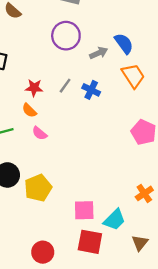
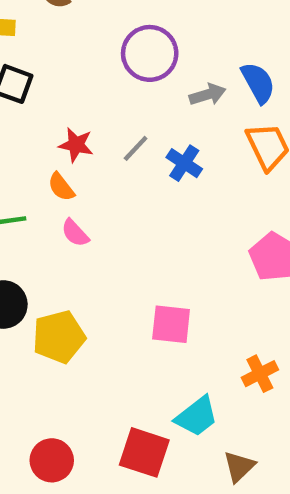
pink square: (84, 210) -> (171, 324), moved

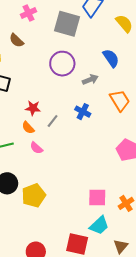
blue semicircle: (258, 83) -> (111, 58), moved
gray line: (136, 148) -> (53, 121), moved
pink square: (171, 324) -> (97, 198), moved

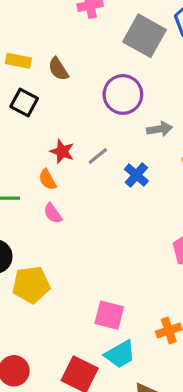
brown semicircle: (16, 40) -> (58, 69), moved
gray line: (53, 121) -> (98, 156), moved
pink square: (97, 198) -> (109, 315), moved

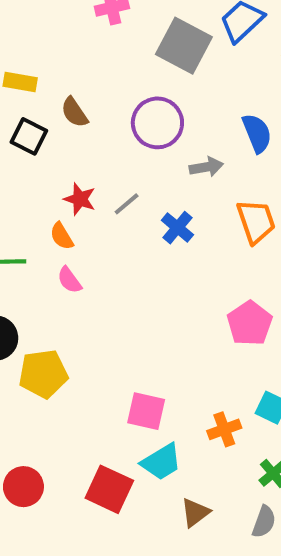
brown semicircle: (58, 69) -> (74, 112), moved

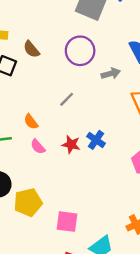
red star: (80, 199) -> (71, 144), moved
blue cross: (177, 228) -> (96, 140), moved
pink square: (146, 411) -> (67, 222), moved

